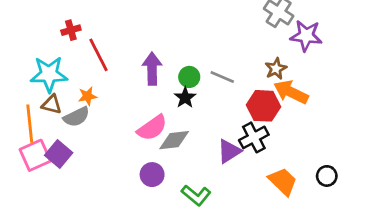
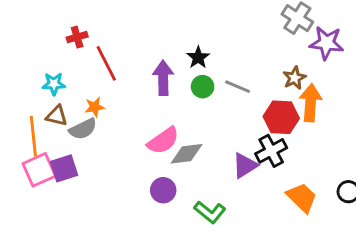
cyan star: (49, 74) -> (54, 84), size x0.6
orange arrow: (291, 92) -> (310, 103), turned 68
black star: (185, 98) -> (198, 57), moved
purple square: (59, 154) -> (64, 168), turned 32

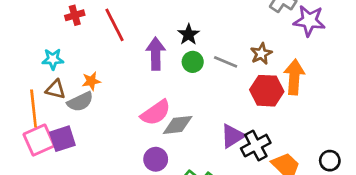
red line: (106, 63) -> (115, 25), moved
brown star: (294, 78) -> (261, 54), moved
black cross: (271, 151) -> (256, 146), moved

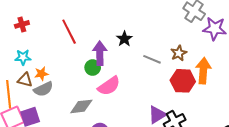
red cross: (75, 15) -> (22, 24), moved
green circle: (193, 62) -> (93, 68), moved
orange star: (91, 81) -> (41, 74), moved
pink semicircle: (156, 113) -> (109, 86), moved
gray diamond: (178, 125) -> (81, 106), moved

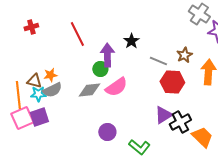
cyan star: (23, 57) -> (38, 94), moved
red hexagon: (183, 81) -> (172, 82), moved
gray diamond: (81, 106) -> (89, 90), moved

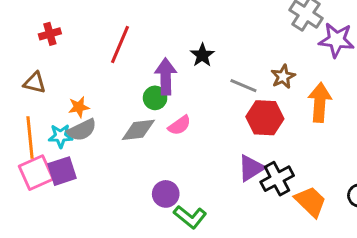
red line: (77, 34) -> (120, 45), turned 50
brown triangle: (34, 81) -> (35, 83), moved
pink semicircle: (116, 87) -> (179, 125), size x0.7
green L-shape: (139, 147) -> (190, 217), moved

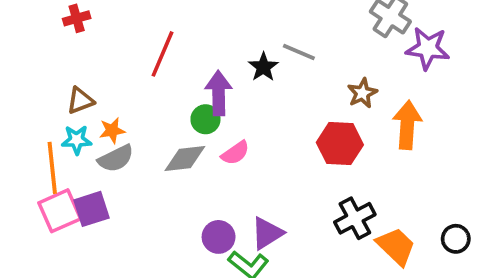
red cross: (50, 34) -> (77, 18), moved
brown triangle: (35, 83) -> (80, 101), moved, turned -35
gray line: (243, 86) -> (299, 52), moved
cyan star: (60, 136) -> (77, 140), moved
purple triangle: (251, 168) -> (267, 233), moved

